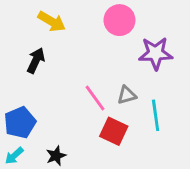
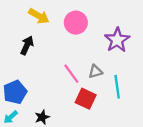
pink circle: (119, 20) -> (76, 23), moved
purple star: (156, 53) -> (117, 40), turned -30

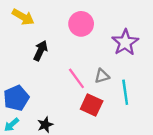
yellow arrow: (39, 16) -> (23, 17), moved
black arrow: (27, 45) -> (41, 51), moved

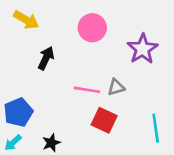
pink line: (76, 78) -> (87, 90), turned -45
cyan line: (125, 92) -> (156, 128), moved

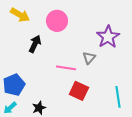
pink circle: (92, 28) -> (57, 21), moved
gray triangle: (116, 87) -> (89, 58), moved, turned -32

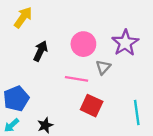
yellow arrow: (20, 15) -> (23, 17), turned -84
pink circle: (57, 21) -> (83, 44), moved

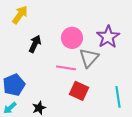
gray triangle: (103, 67) -> (89, 58), size x1.5

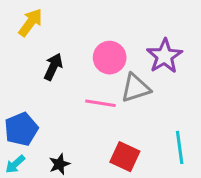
gray triangle: (89, 58) -> (135, 88), turned 30
red square: (79, 91) -> (125, 157), moved

